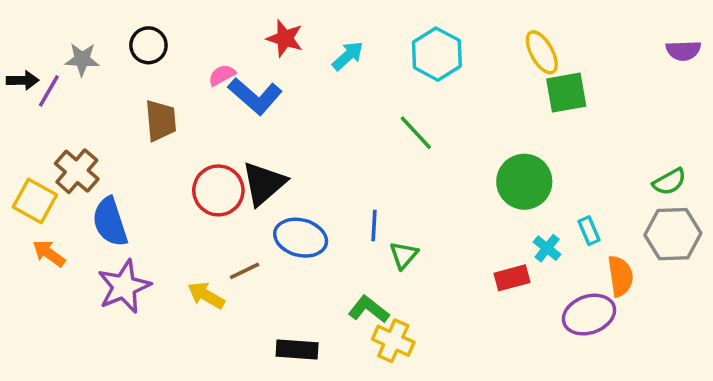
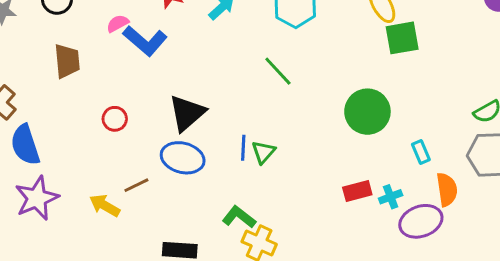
black triangle: (264, 183) -> (187, 113), moved
red circle: (218, 190) -> (115, 119), size x0.6
cyan cross: (547, 248) -> (391, 197), moved, turned 30
green triangle: (404, 255) -> (263, 152), moved

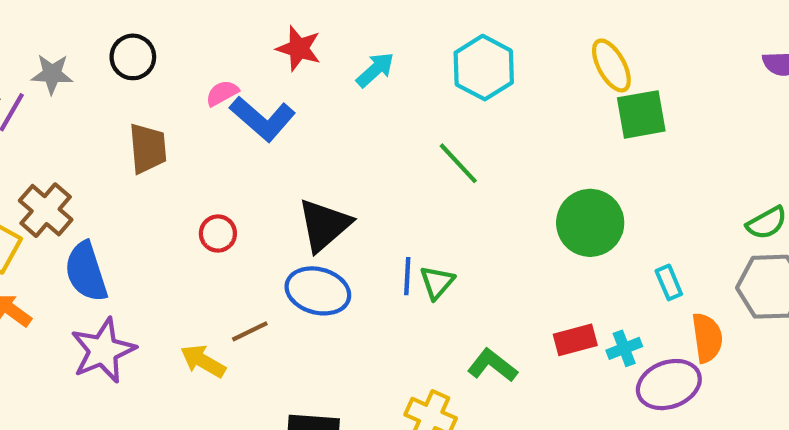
green L-shape: (239, 217) -> (492, 365), moved

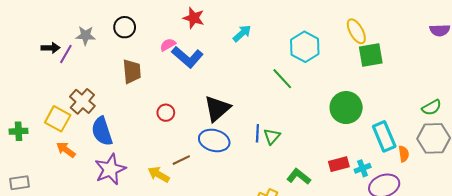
red star: (299, 48) -> (194, 18), moved
cyan hexagon: (484, 68) -> (305, 47), moved
cyan rectangle: (669, 282) -> (384, 136), size x1.8
orange semicircle: (707, 338) -> (404, 154), moved, size x0.7

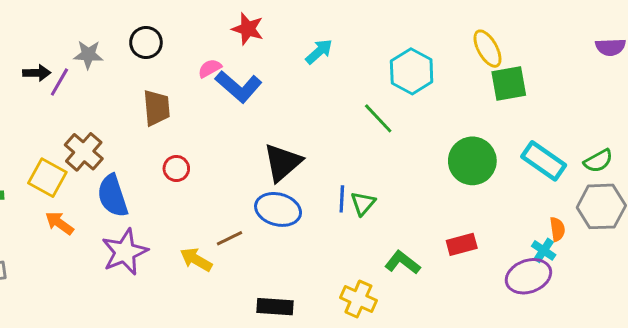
red circle: (166, 113) -> (176, 168), moved
cyan rectangle: (384, 136) -> (544, 161), moved, turned -32
cyan cross: (363, 168) -> (544, 250), moved, turned -35

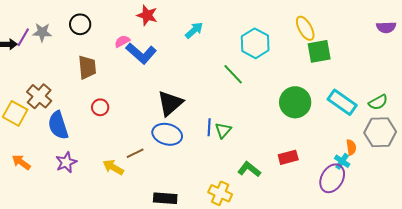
purple line: (59, 82) -> (23, 37), moved
orange arrow: (59, 223) -> (21, 162), moved
purple star: (125, 252) -> (66, 162), size x0.7
purple ellipse: (528, 276) -> (332, 178), turned -40

